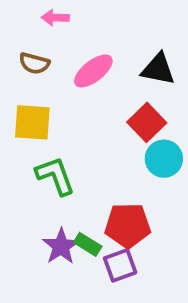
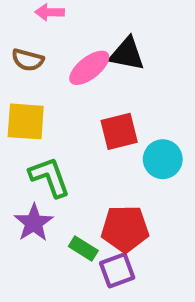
black triangle: (158, 69) -> (127, 54), moved
red square: (147, 122) -> (119, 131), moved, turned 30
purple star: (61, 246) -> (34, 223), moved

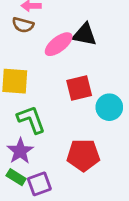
brown semicircle: (28, 60) -> (23, 25), moved
green rectangle: (83, 249) -> (16, 177), moved
purple square: (117, 270) -> (39, 184), moved

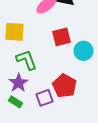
red pentagon: (83, 155) -> (64, 86), turned 30
purple square: (39, 184) -> (44, 98), moved

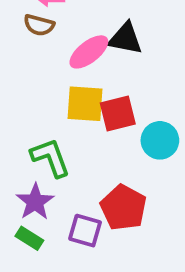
yellow square: (14, 32) -> (85, 104), moved
purple square: (44, 98) -> (85, 231), turned 36

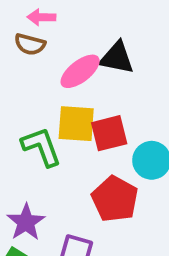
green L-shape: (50, 158) -> (41, 147), moved
red pentagon: (123, 208) -> (115, 199), moved

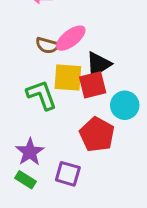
brown semicircle: (30, 44) -> (47, 45), moved
black triangle: (117, 58) -> (98, 64), moved, turned -44

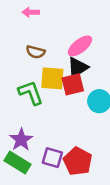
pink ellipse: (71, 38) -> (80, 46), moved
red pentagon: (97, 134) -> (78, 161), moved
green rectangle: (25, 180) -> (18, 162), size x1.5

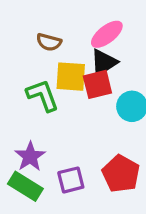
purple square: (52, 158) -> (71, 180), turned -30
red pentagon: (78, 161) -> (121, 174), moved

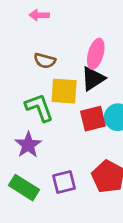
pink ellipse: (107, 34) -> (96, 54), turned -36
red square: (97, 84) -> (93, 119), moved
purple star: (30, 156) -> (28, 145), moved

